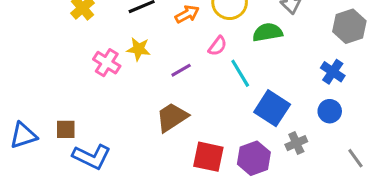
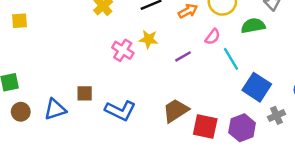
brown trapezoid: (172, 117) -> (176, 111), moved
brown square: (66, 129) -> (85, 93), moved
blue L-shape: (92, 157) -> (120, 111), moved

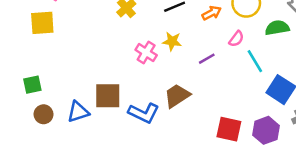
yellow square: (19, 21) -> (42, 23), size x1.5
brown square: (85, 93) -> (108, 96), size x1.6
brown trapezoid: (176, 111) -> (177, 96), moved

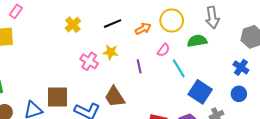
purple line: (207, 59) -> (139, 66), turned -72
brown trapezoid: (177, 96) -> (115, 97), turned -90

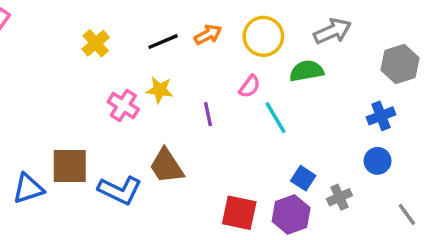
gray arrow: (212, 17) -> (333, 31), turned -105
orange arrow: (143, 29) -> (208, 35), moved
blue cross: (241, 67) -> (381, 116), turned 35
blue square: (200, 92) -> (303, 178), moved, size x0.6

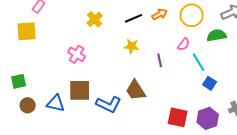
pink cross: (123, 106) -> (77, 54), moved
blue square: (303, 178) -> (210, 83), moved
blue triangle: (28, 189) -> (56, 103), turned 30

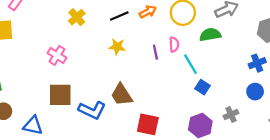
pink semicircle: (184, 44) -> (174, 44), turned -40
purple line: (160, 60) -> (155, 52), moved
blue triangle: (56, 103) -> (33, 125), moved
red square: (178, 117) -> (148, 124), moved

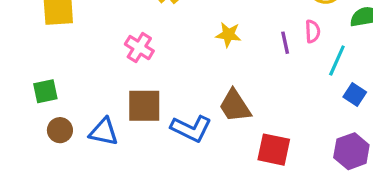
cyan line: (190, 64) -> (337, 60), turned 55
blue triangle: (33, 125) -> (104, 132), moved

